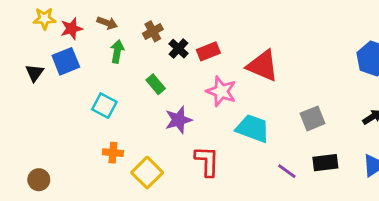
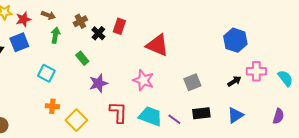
red rectangle: (208, 51) -> (119, 26), moved, turned -49
pink star: (221, 91) -> (143, 80), moved
cyan trapezoid: (253, 128) -> (150, 116), moved

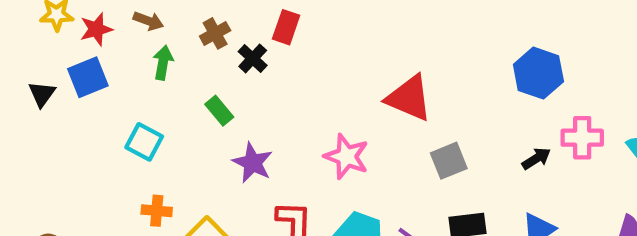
red rectangle: (119, 26) -> (286, 27), moved
red triangle: (157, 45) -> (409, 98), moved
purple star: (98, 83) -> (253, 163), turned -30

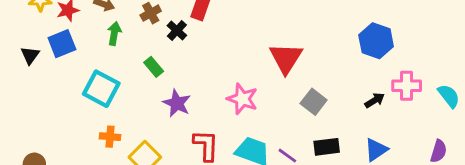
red triangle: (409, 98) -> (286, 58), turned 39
cyan square: (144, 142) -> (101, 89), size x1.4
gray square: (449, 161) -> (314, 102), turned -30

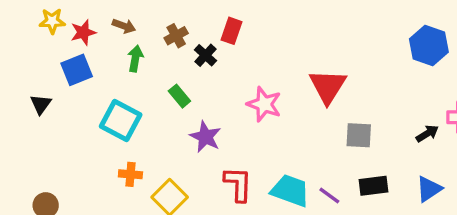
blue hexagon: (376, 41) -> (429, 45), moved
black triangle: (30, 55) -> (41, 104), moved
pink star: (242, 99) -> (264, 104), moved
gray square: (314, 102) -> (359, 135), turned -35

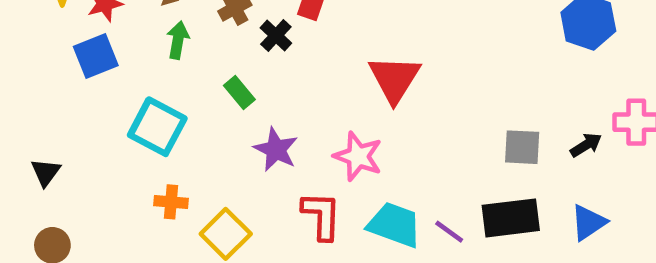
red triangle: (328, 86) -> (394, 79), moved
black triangle: (41, 104) -> (46, 172), moved
pink star: (264, 104) -> (358, 156), moved
gray square: (359, 135) -> (522, 147), moved
black rectangle: (373, 186) -> (511, 218), size x1.4

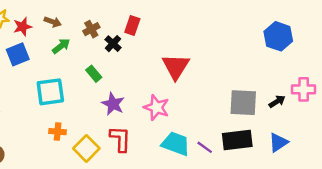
green arrow: (178, 40) -> (61, 46), turned 42
cyan square: (157, 127) -> (50, 92), turned -36
gray square: (522, 147) -> (243, 103), size x1.4
red L-shape: (322, 216) -> (120, 139), moved

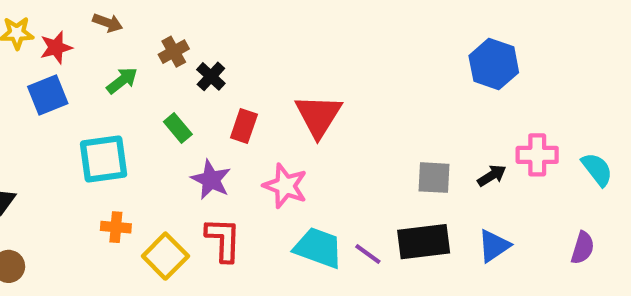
brown arrow: (53, 22) -> (108, 23), moved
red rectangle: (132, 25) -> (244, 126), moved
gray square: (243, 103) -> (434, 178), size x0.7

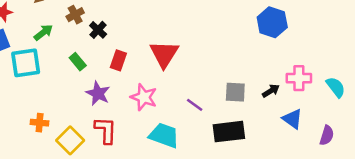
cyan square: (104, 159) -> (26, 63), moved
blue triangle: (494, 246) -> (292, 119), moved, turned -50
purple line: (368, 254) -> (195, 105), moved

